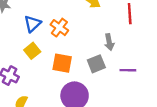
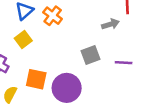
gray arrow: (109, 42) -> (110, 24), moved, turned -98
orange square: (62, 63) -> (36, 79), moved

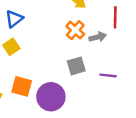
orange cross: (53, 16) -> (75, 30), moved

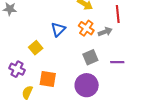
blue triangle: (14, 19) -> (58, 29), moved
purple circle: (51, 97) -> (87, 85), moved

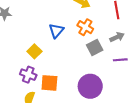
gray arrow: (105, 32) -> (117, 37), moved
gray square: (90, 57) -> (95, 48), moved
purple cross: (17, 69) -> (28, 75), moved

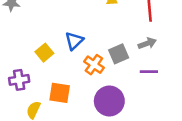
orange cross: (85, 27) -> (94, 65), moved
blue triangle: (56, 31) -> (74, 41), moved
purple cross: (28, 75) -> (19, 80), moved, turned -35

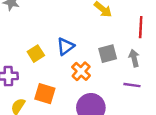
gray arrow: (147, 43) -> (134, 58), turned -91
gray square: (119, 54) -> (108, 54), moved

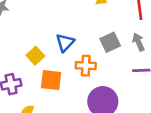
orange cross: (81, 71) -> (86, 66), turned -30
orange square: (45, 94) -> (51, 80), moved

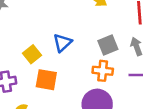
orange cross: (86, 66) -> (103, 71), moved

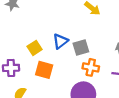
gray square: (108, 45) -> (81, 48), moved

